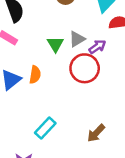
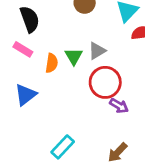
purple arrow: (97, 47) -> (119, 106), moved, turned 66
orange semicircle: (35, 75) -> (52, 63), moved

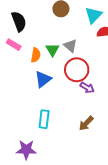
gray triangle: (97, 51) -> (70, 46), turned -48
blue triangle: (26, 95) -> (43, 79), moved
cyan rectangle: (63, 147) -> (44, 119), turned -36

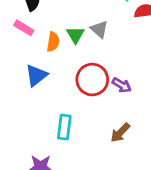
red circle: (77, 70) -> (92, 80), moved
blue triangle: (43, 79) -> (36, 75), moved

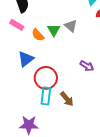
orange semicircle: (53, 42) -> (38, 35), turned 128
red circle: (92, 80) -> (46, 78), moved
brown arrow: (120, 133) -> (67, 99), moved, turned -84

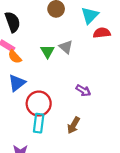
orange semicircle: (38, 35) -> (15, 57), moved
brown arrow: (67, 99) -> (73, 125), moved, turned 70

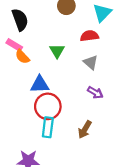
red semicircle: (102, 33) -> (89, 36), moved
gray triangle: (66, 47) -> (91, 62), moved
blue triangle: (17, 83) -> (40, 84), moved, turned 36

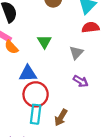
red semicircle: (89, 36) -> (91, 27), moved
gray triangle: (91, 62) -> (76, 53), turned 32
brown arrow: (85, 130) -> (61, 117), moved

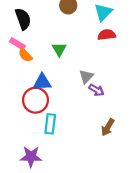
gray triangle: (76, 53) -> (86, 76), moved
red circle: (36, 94) -> (35, 100), moved
brown arrow: (61, 117) -> (108, 127), moved

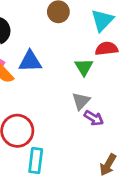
green triangle: (59, 49) -> (84, 67), moved
blue triangle: (42, 82) -> (30, 61), moved

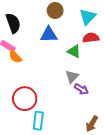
blue triangle: (30, 61) -> (49, 35), moved
green triangle: (84, 67) -> (74, 51), turned -32

